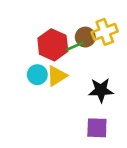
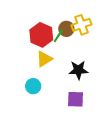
green line: (75, 46) -> (58, 36), turned -32
cyan circle: (37, 75) -> (33, 86), moved

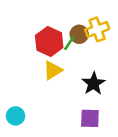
black star: (78, 70) -> (94, 84), turned -30
cyan circle: (33, 86) -> (16, 116), moved

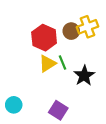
green line: (70, 43) -> (63, 63), moved, turned -56
purple square: (90, 118) -> (58, 110), moved, turned 30

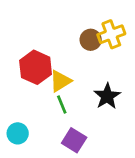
red hexagon: (44, 38) -> (36, 67), moved
green line: (63, 63) -> (62, 104), moved

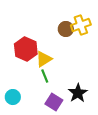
black star: (107, 96) -> (78, 93), moved

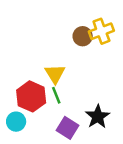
red hexagon: (26, 49) -> (31, 96), moved
yellow triangle: (44, 59) -> (55, 74), turned -30

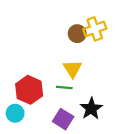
yellow triangle: (55, 74) -> (72, 69), moved
green line: (56, 95) -> (64, 87), moved, turned -63

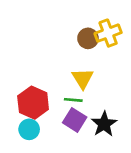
cyan circle: (15, 113) -> (29, 129), moved
purple square: (63, 119) -> (75, 120), moved

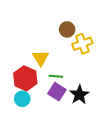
yellow cross: (108, 33) -> (82, 44), moved
yellow triangle: (83, 79) -> (41, 58), moved

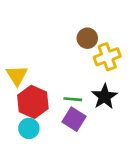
yellow triangle: (41, 58) -> (17, 75), moved
black star: (79, 95) -> (105, 97), moved

